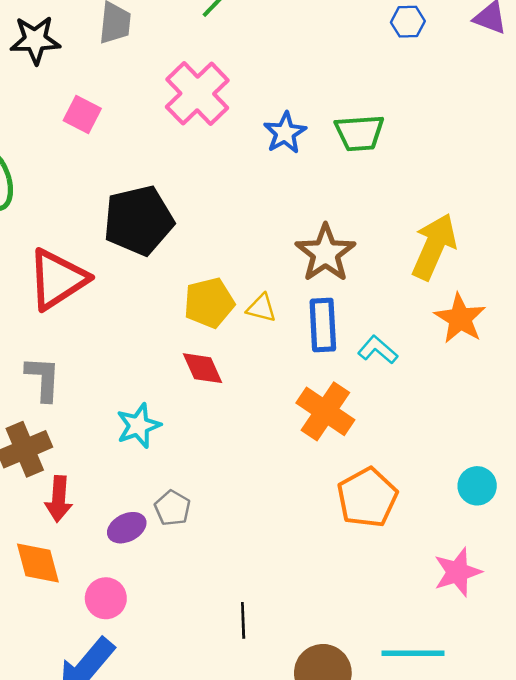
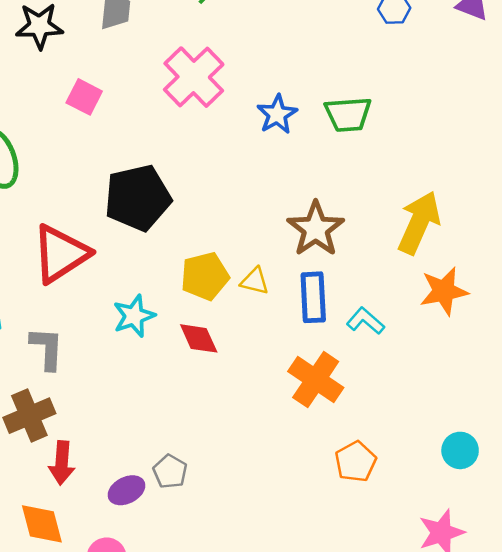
orange star: (460, 318) -> (444, 291), turned 30
cyan star: (138, 426) -> (134, 316), moved
orange pentagon: (367, 498) -> (356, 462), size x0.7

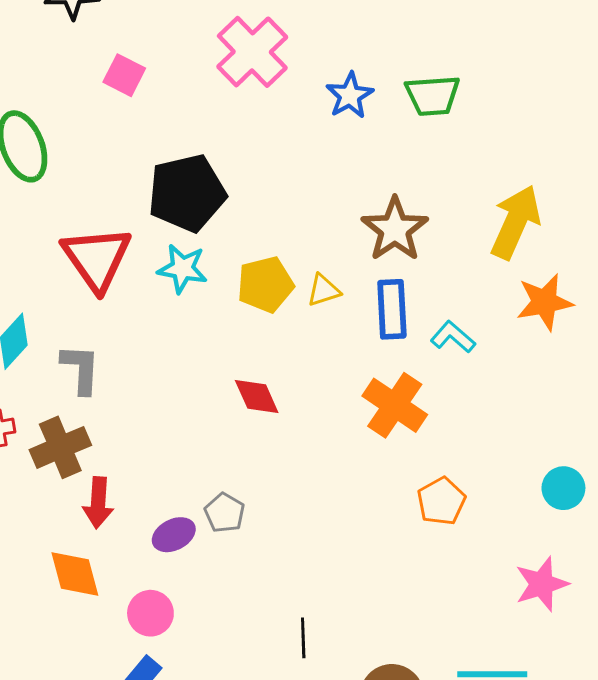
red triangle: (61, 254) -> (97, 258), turned -32
yellow triangle: (255, 281) -> (324, 290), turned -32
cyan star: (134, 316) -> (182, 269), moved, turned 30
red diamond: (199, 338) -> (257, 397), moved

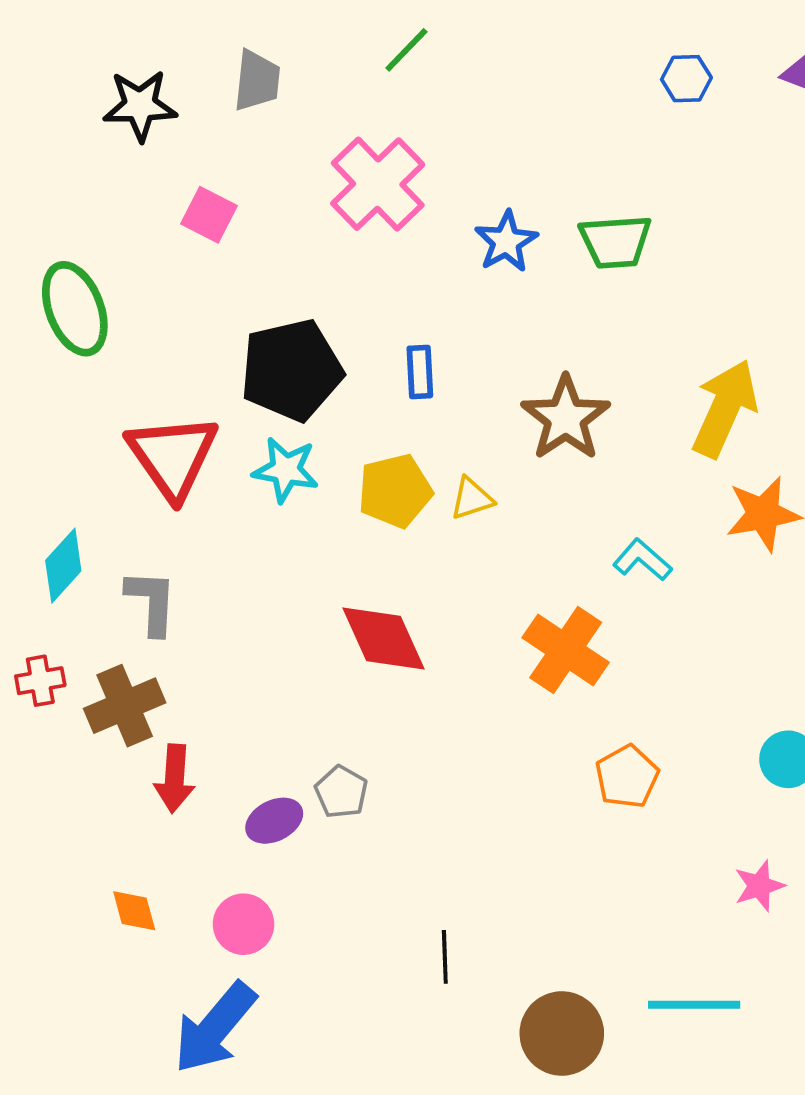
blue rectangle: (392, 309) -> (420, 372), moved, size x0.7
red diamond: (257, 397) -> (383, 638), size x1.4
orange diamond: (75, 574) -> (134, 911), moved, size x0.7
pink star: (542, 584) -> (759, 886), size x0.7

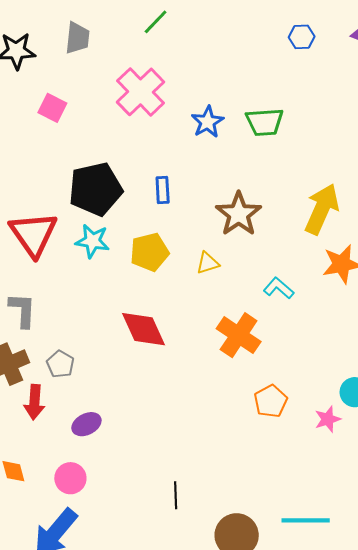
yellow triangle: (472, 499) -> (208, 263), moved
gray pentagon: (341, 792) -> (60, 364), moved
pink star: (759, 886) -> (328, 419), moved

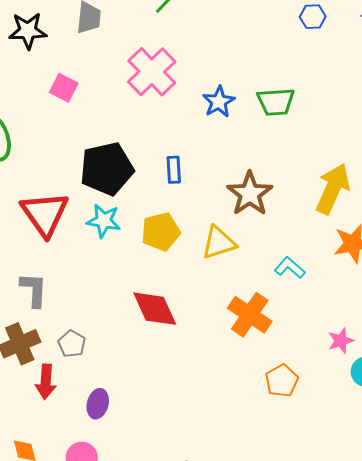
yellow triangle: (208, 263) -> (219, 243), size x1.5
pink star: (328, 419) -> (341, 341), moved
purple ellipse: (86, 424) -> (98, 404), turned -48

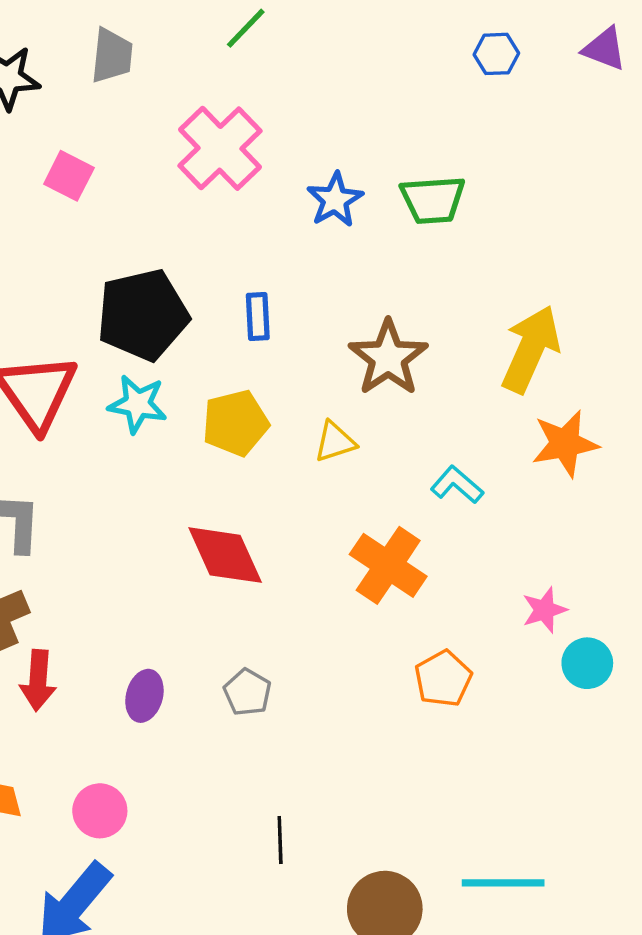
yellow triangle: (219, 243) -> (335, 442), size x0.7
gray pentagon: (72, 344) -> (247, 692), moved
purple ellipse: (98, 404) -> (144, 696), moved

